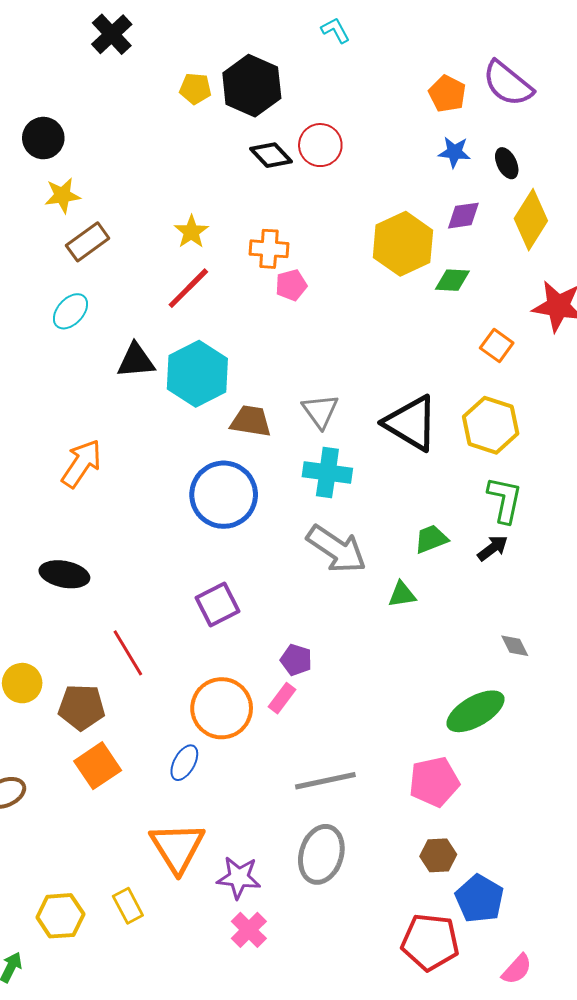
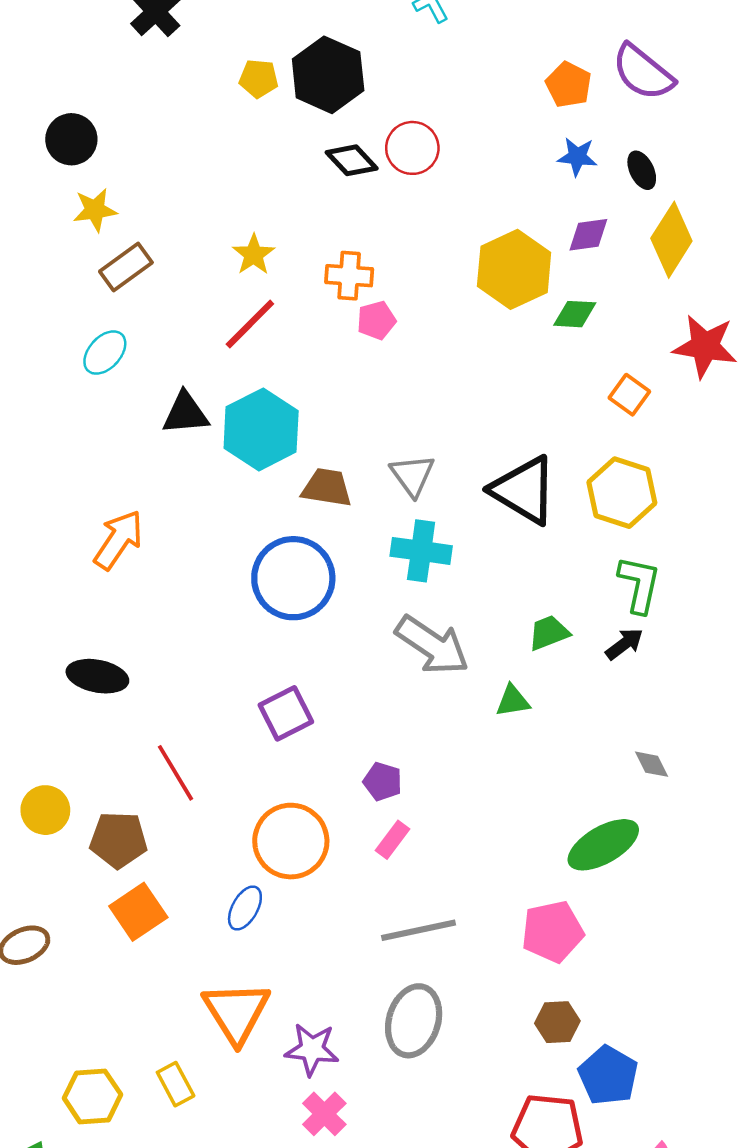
pink rectangle: (282, 698) -> (393, 840), moved

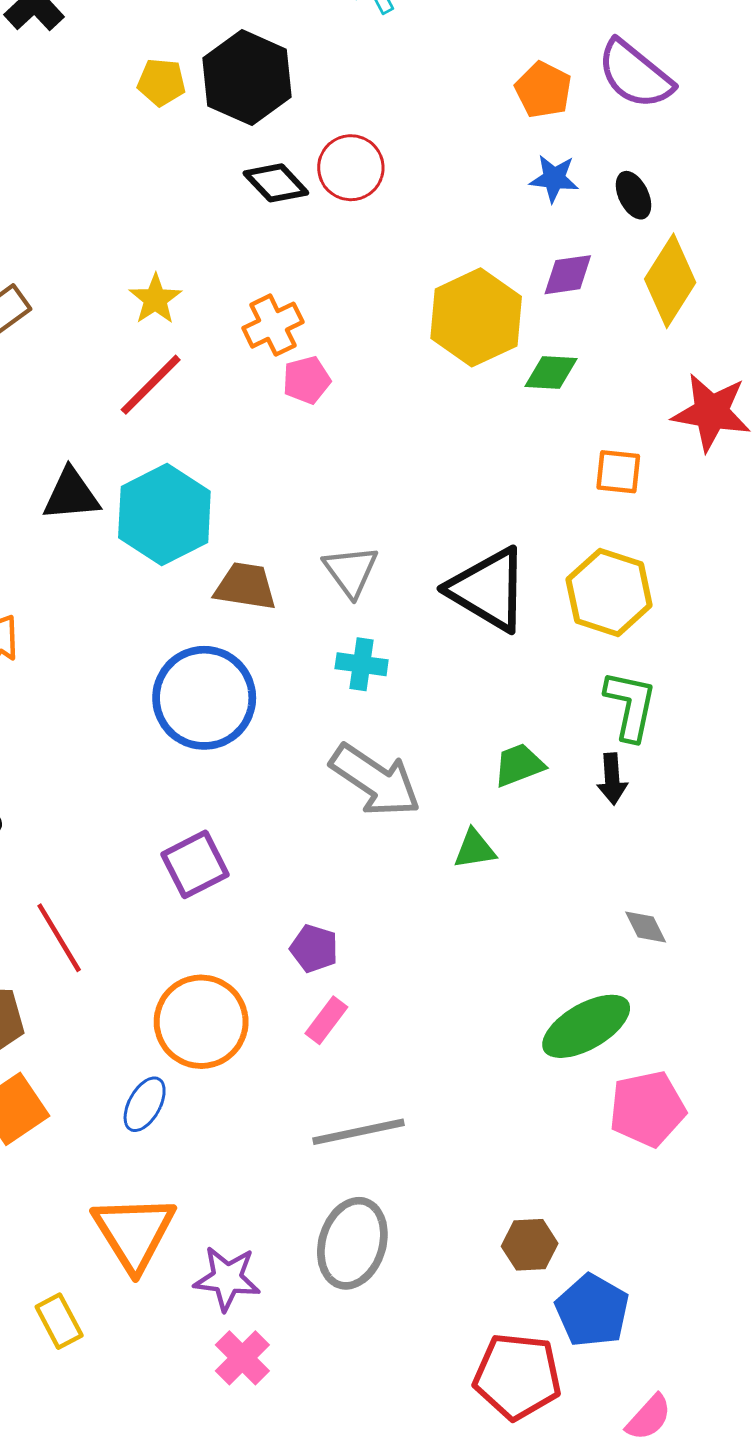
orange cross: (349, 276) -> (273, 325), turned -30
orange square: (629, 395) -> (618, 472), turned -30
cyan cross: (421, 551) -> (362, 664), size x0.7
black arrow: (624, 644) -> (612, 779), turned 123
pink pentagon: (552, 932) -> (647, 1109), moved

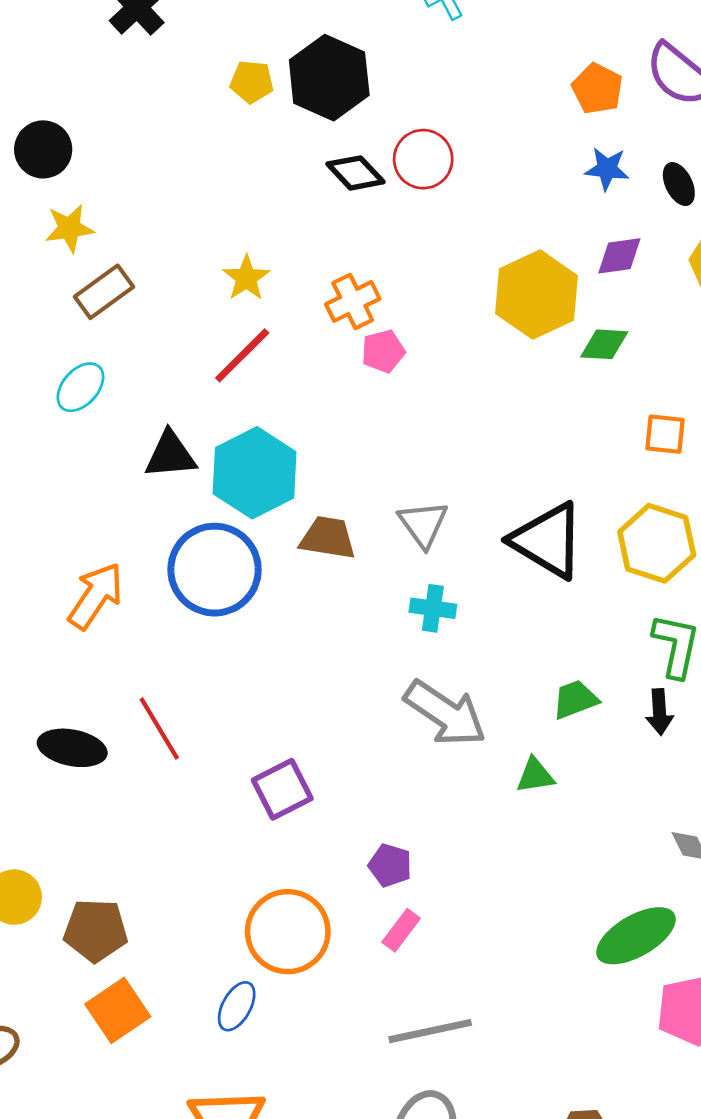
blue circle: (204, 698) -> (215, 570), moved
red line: (59, 938) -> (159, 728), moved

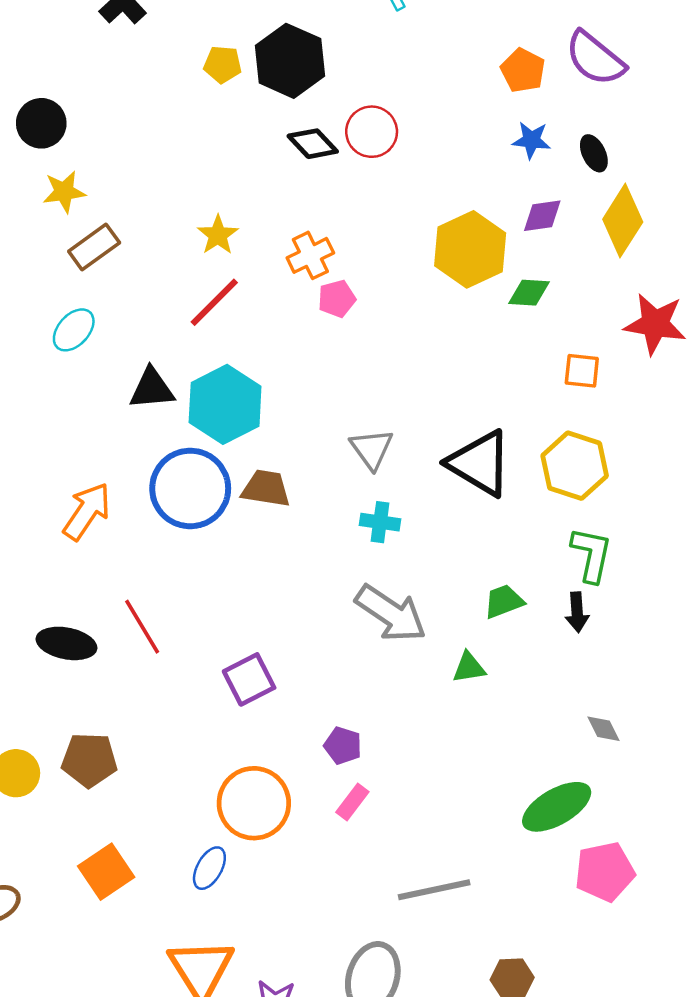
brown trapezoid: (328, 538) -> (266, 488), moved
brown pentagon: (96, 930) -> (89, 760), moved
gray line: (430, 1031) -> (434, 890), moved

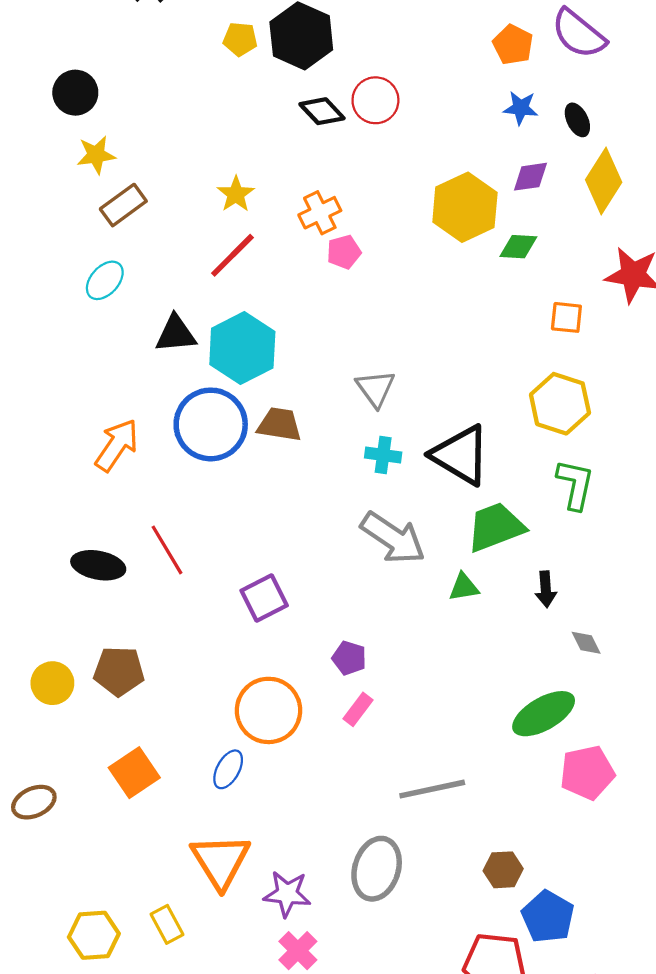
black triangle: (480, 463) -> (461, 455), moved
green trapezoid: (504, 601) -> (496, 527), size x1.6
black arrow: (577, 612) -> (546, 589), moved

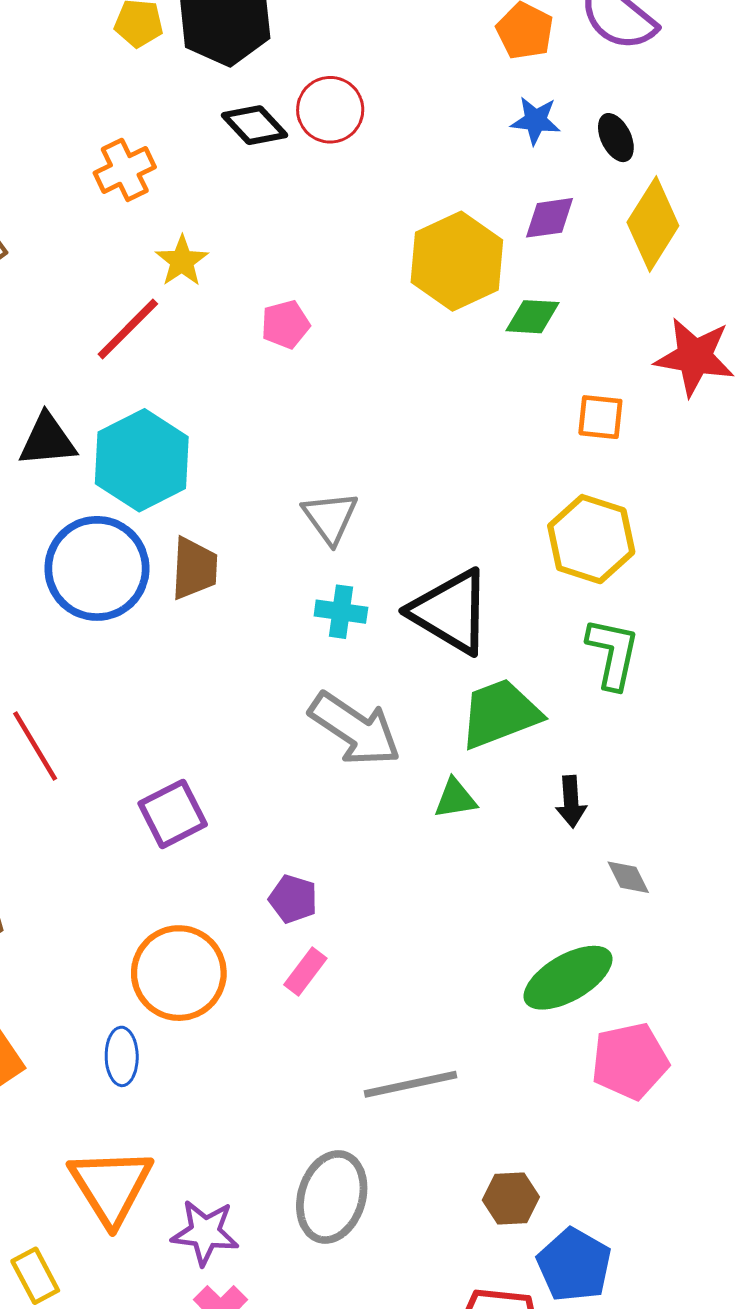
yellow star: (236, 194) -> (182, 261), moved
orange cross: (320, 213) -> (125, 170), moved
brown trapezoid: (279, 424) -> (194, 568), turned 84
blue ellipse: (228, 769) -> (122, 1056), turned -30

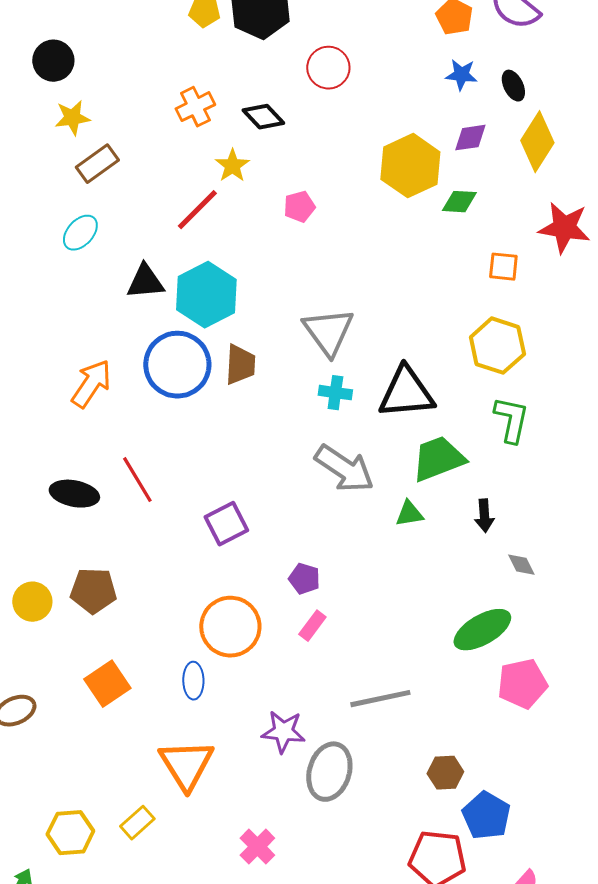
black diamond: (254, 125) -> (263, 117), moved
gray triangle: (330, 517) -> (328, 332), size x1.4
black triangle: (451, 612) -> (406, 393), turned -36
purple star: (205, 1233) -> (283, 732), moved
yellow rectangle: (35, 1276) -> (137, 823), turned 76

